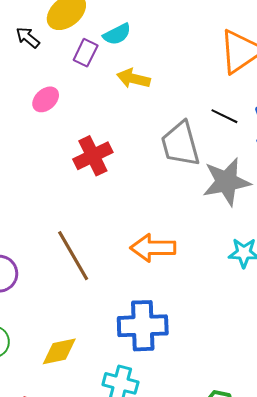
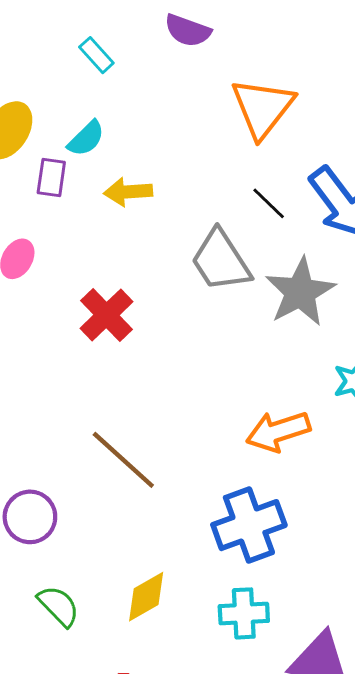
black line: (224, 116) -> (269, 203), turned 36
orange arrow: (153, 248) -> (278, 431), moved

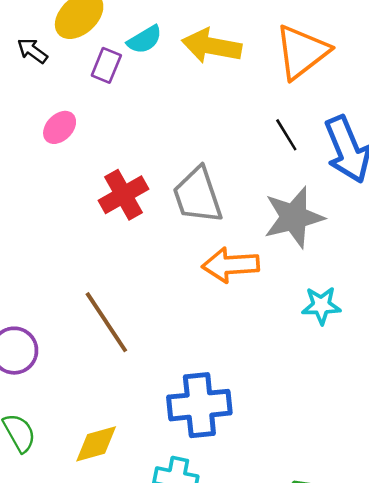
yellow arrow: (128, 192) -> (212, 46), moved, size x1.4
gray trapezoid: (221, 261) -> (198, 195), moved
orange arrow: (278, 431) -> (231, 265), moved

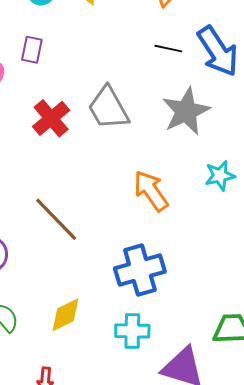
purple rectangle: (106, 65) -> (32, 50), moved
black line: (286, 135) -> (168, 49), turned -36
orange arrow: (231, 265) -> (151, 191), moved, turned 69

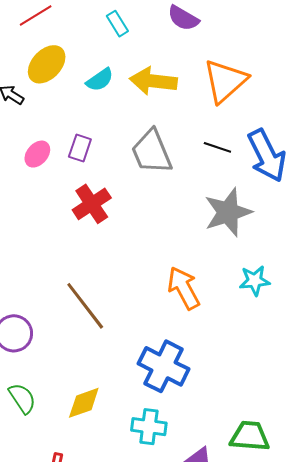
purple rectangle: (32, 50) -> (80, 148), moved
gray trapezoid: (108, 108) -> (152, 152), moved
blue cross: (140, 270) -> (164, 366), turned 36

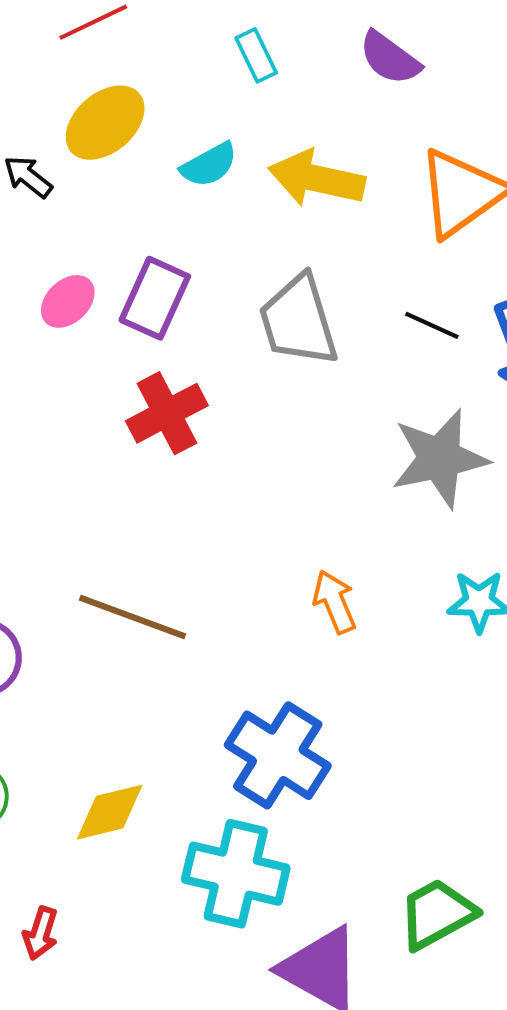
purple rectangle: (80, 148) -> (155, 298), size x1.4
orange arrow: (184, 288) -> (335, 602), size x0.7
brown line: (85, 306) -> (133, 617), turned -38
cyan cross: (149, 427) -> (236, 874), size x1.4
green trapezoid: (250, 436) -> (437, 914), turned -39

